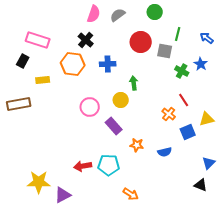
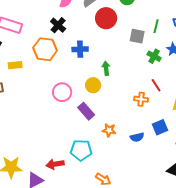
green line: (178, 34) -> (156, 26), moved
red circle: (141, 42) -> (106, 18), moved
orange cross: (169, 114) -> (141, 99), turned -32
blue square: (188, 132) -> (160, 127), moved
red arrow: (83, 166) -> (55, 164), moved

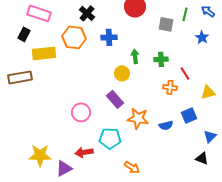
green cross: (154, 56) -> (161, 59), moved, turned -32
yellow rectangle: (15, 65) -> (44, 53), size x1.6
pink circle: (62, 92) -> (81, 112), moved
orange star: (109, 130) -> (138, 118), size x1.5

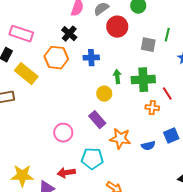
yellow rectangle: (44, 53) -> (26, 74), turned 45
green cross: (161, 59) -> (143, 80), size x1.6

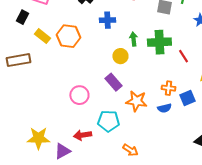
orange hexagon: (56, 58) -> (68, 36), moved
yellow rectangle: (26, 74) -> (42, 36), size x0.7
orange cross: (152, 108) -> (168, 88), moved

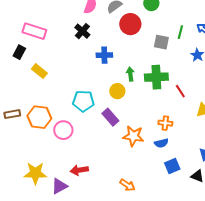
orange hexagon: (68, 36) -> (39, 117), moved
brown rectangle: (18, 60) -> (12, 114), moved, size x0.7
pink circle: (79, 95) -> (63, 130), moved
blue square: (187, 98) -> (172, 166), moved
cyan pentagon: (108, 121) -> (83, 101), moved

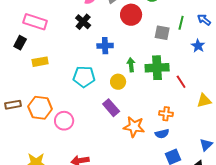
yellow rectangle: (39, 71) -> (40, 62), turned -49
cyan pentagon: (83, 101) -> (84, 77), moved

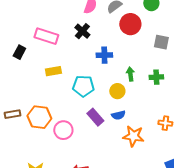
pink rectangle: (35, 22) -> (46, 36), moved
yellow rectangle: (40, 62) -> (53, 71), moved
green cross: (157, 68) -> (156, 77), size x0.6
purple rectangle: (111, 108) -> (95, 117), moved
blue semicircle: (162, 134) -> (118, 115), moved

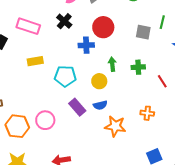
red circle: (130, 24) -> (103, 27), moved
orange hexagon: (39, 117) -> (17, 126), moved

